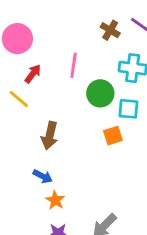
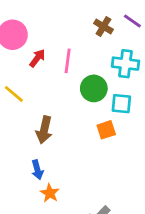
red arrow: (33, 74) -> (37, 58), moved
blue arrow: (43, 176) -> (37, 170), turned 48

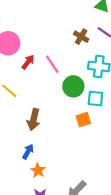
pink line: (68, 61) -> (52, 64), turned -42
blue arrow: (37, 170) -> (28, 152), turned -136

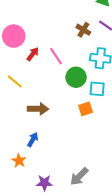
brown arrow: (34, 120) -> (38, 109), turned -102
orange star: (38, 170) -> (19, 161), moved

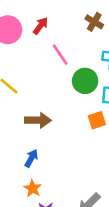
red arrow: (33, 54) -> (40, 26), moved
orange star: (19, 161) -> (33, 188), moved

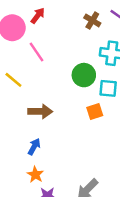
red arrow: (40, 26) -> (38, 16), moved
pink line: (60, 55) -> (37, 52), moved

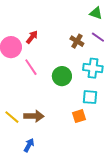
green circle: (84, 75) -> (62, 76), moved
yellow line: (13, 80) -> (12, 117), moved

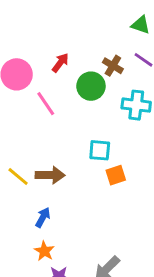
red arrow: (32, 37) -> (60, 63), moved
green circle: (62, 76) -> (91, 86), moved
cyan square: (90, 97) -> (100, 150), moved

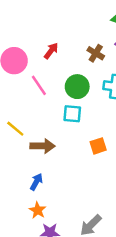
green circle: (91, 86) -> (77, 87), moved
cyan square: (100, 150) -> (72, 114), moved
yellow line: (18, 177) -> (15, 129), moved

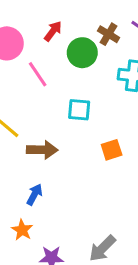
green circle: (77, 87) -> (82, 53), moved
orange star: (38, 210) -> (22, 230), moved

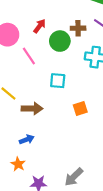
brown cross: (108, 34) -> (78, 28), turned -32
blue arrow: (34, 194) -> (27, 140), turned 40

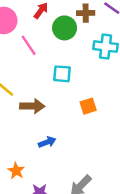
blue arrow: (27, 140) -> (47, 142), moved

